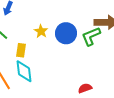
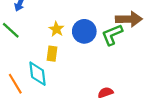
yellow rectangle: (21, 50) -> (52, 54), moved

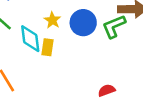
cyan diamond: (38, 74) -> (30, 39), moved

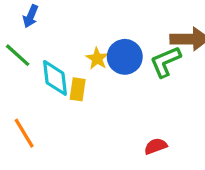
yellow star: (52, 20) -> (97, 58), moved

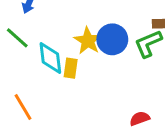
yellow star: (97, 58) -> (88, 41), size x1.4

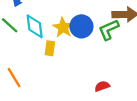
cyan diamond: (50, 58) -> (35, 26), moved

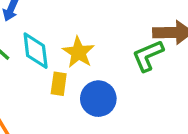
blue circle: (81, 26) -> (98, 99), moved

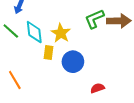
green L-shape: (148, 56) -> (94, 19), moved

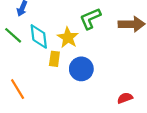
green L-shape: (94, 19) -> (90, 19), moved
red semicircle: (97, 88) -> (125, 98), moved

